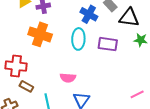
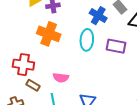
pink semicircle: (68, 78) -> (61, 78), moved

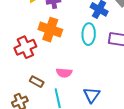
red cross: (23, 65) -> (25, 47), moved, turned -30

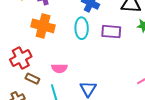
red cross: (25, 47) -> (21, 58), moved

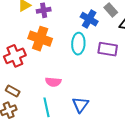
red cross: (21, 58) -> (15, 56), moved
brown rectangle: (32, 79) -> (13, 91), moved

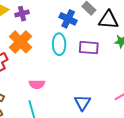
orange cross: (40, 39) -> (21, 42), turned 30
blue triangle: (80, 105) -> (82, 103), moved

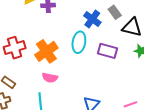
orange cross: (21, 42) -> (46, 51), moved

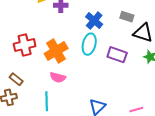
gray rectangle: (115, 12) -> (127, 17), turned -40
blue cross: (92, 19) -> (94, 21), moved

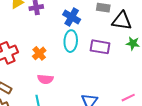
orange cross: (56, 51) -> (39, 53), size x0.6

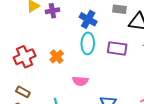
pink semicircle: (45, 79) -> (80, 81), moved

